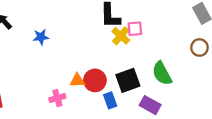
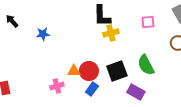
pink square: (135, 29) -> (148, 22), moved
yellow cross: (121, 36) -> (111, 33), turned 35
blue rectangle: (110, 100) -> (92, 89), moved, turned 56

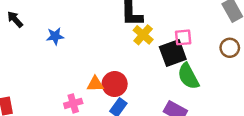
pink square: (148, 22) -> (183, 37), moved
yellow cross: (111, 33) -> (143, 35), turned -35
black square: (117, 71) -> (173, 53), moved

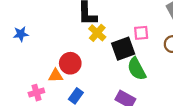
pink square: (183, 37) -> (141, 33), moved
red circle: (115, 84) -> (70, 63), moved

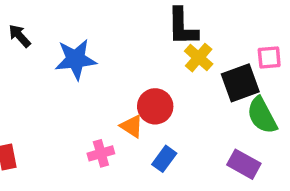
blue star: (21, 34) -> (76, 59), size x1.6
orange triangle: (56, 76) -> (132, 126), turned 35

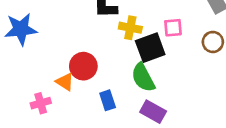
yellow cross: (199, 58) -> (130, 28), moved, turned -30
green semicircle: (262, 115) -> (143, 78), moved
blue rectangle: (164, 159) -> (108, 100), moved, turned -54

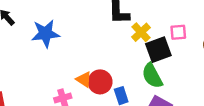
yellow cross: (130, 28) -> (141, 32), turned 36
red circle: (83, 66) -> (100, 82), moved

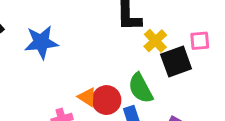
green semicircle: (152, 76) -> (141, 88), moved

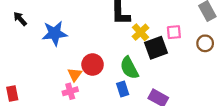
orange triangle: (87, 97) -> (75, 75), moved, turned 32
red circle: (106, 100) -> (93, 65), moved

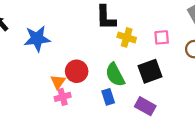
yellow cross: (140, 32) -> (127, 37), turned -30
black square: (156, 48) -> (150, 71), moved
pink cross: (70, 91) -> (63, 97), moved

